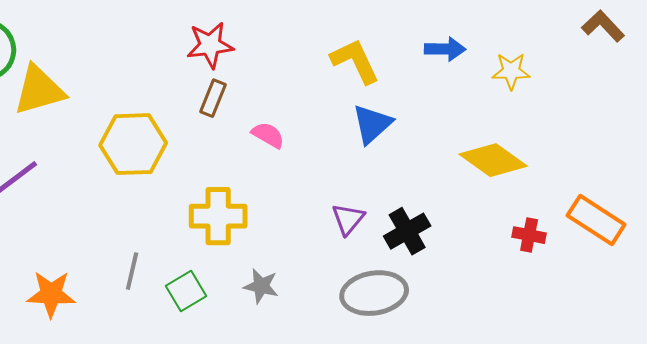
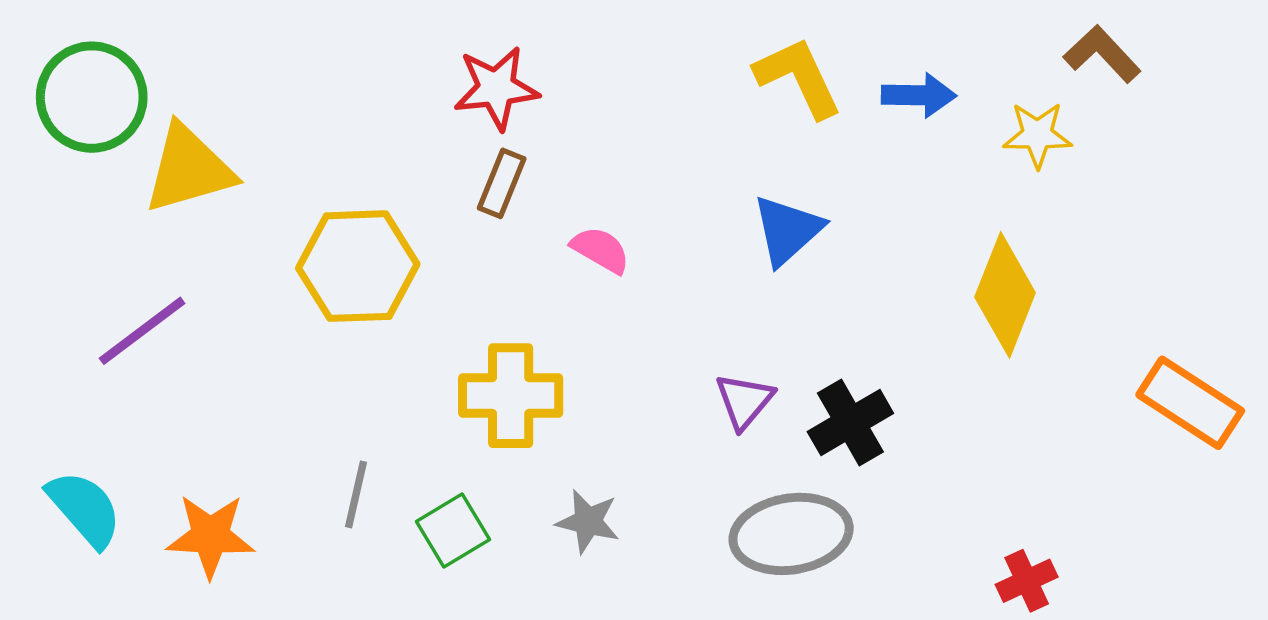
brown L-shape: (603, 26) -> (1102, 54), moved
yellow L-shape: (355, 61) -> (798, 77), moved
yellow diamond: (493, 160) -> (1005, 295), turned 76
red cross: (529, 235) -> (1027, 581), moved, turned -36

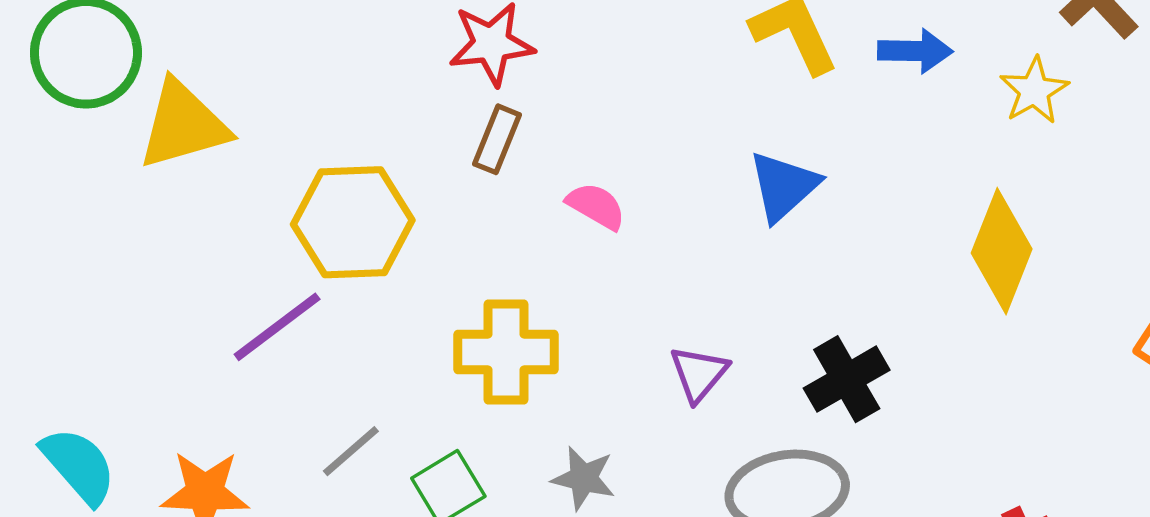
yellow star: (1037, 135) -> (1034, 91), turned -30
purple line: (142, 331) -> (277, 327), moved
purple triangle: (744, 401) -> (699, 374), moved
gray line: (356, 494) -> (351, 451), turned 36

